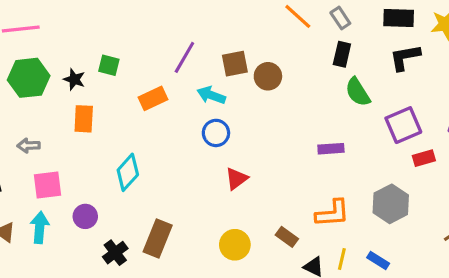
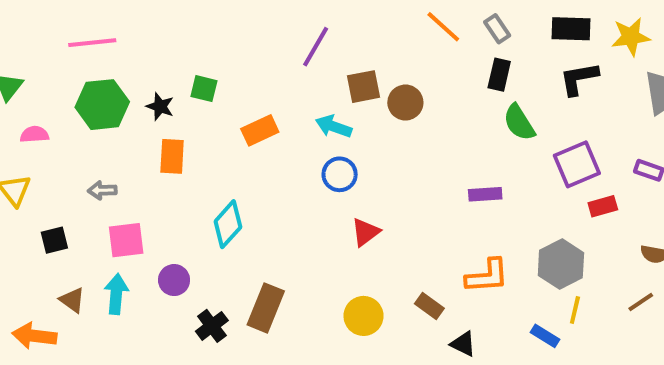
purple line: (184, 57) -> (316, 47), moved
yellow line: (342, 259) -> (575, 310), moved

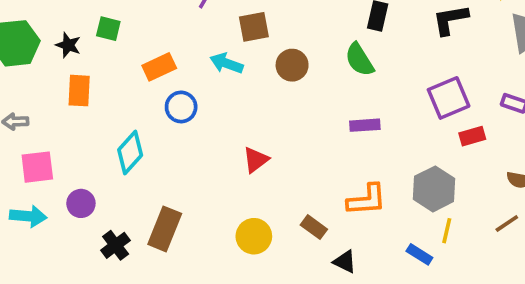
brown circle: (405, 103) -> (292, 65), moved
green semicircle: (519, 122) -> (359, 60), moved
blue circle: (340, 174) -> (181, 107), moved
cyan arrow: (116, 294) -> (28, 216), turned 90

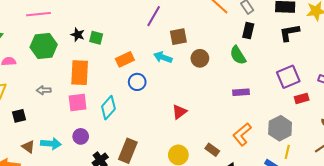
black star: (68, 45) -> (78, 35), moved
orange rectangle: (79, 91) -> (80, 73), size x1.4
pink square: (37, 167) -> (78, 103), moved
orange L-shape: (367, 200) -> (242, 134), turned 145

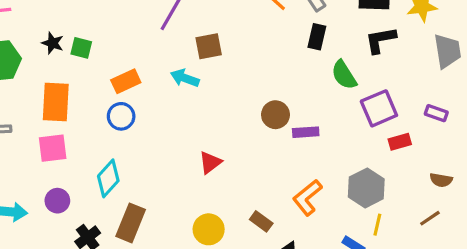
green semicircle: (238, 55) -> (344, 75), moved
brown circle: (200, 58) -> (275, 115), moved
blue circle: (137, 82) -> (121, 116), moved
cyan diamond: (108, 108) -> (108, 178), moved

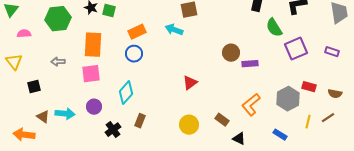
red rectangle: (400, 142) -> (309, 87), moved, turned 32
brown rectangle: (131, 223) -> (140, 121), size x0.6
yellow line: (377, 225) -> (308, 122), moved

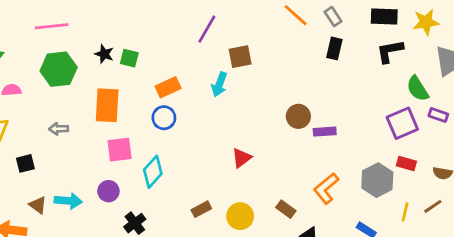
green semicircle: (274, 28) -> (418, 89), moved
cyan arrow: (174, 30) -> (219, 84), turned -90
purple square: (296, 49) -> (402, 123), moved
pink square: (91, 74) -> (120, 150), moved
brown rectangle: (140, 121) -> (201, 209), moved, turned 40

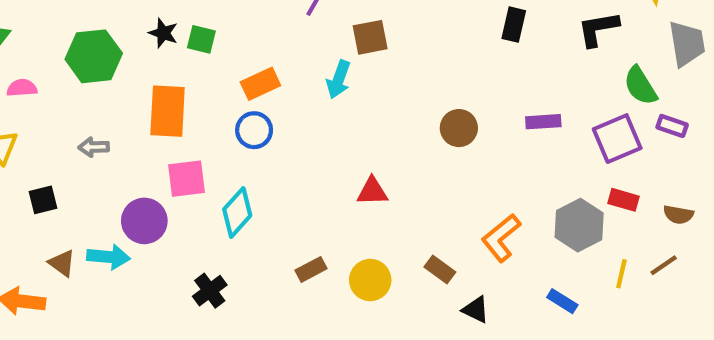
purple rectangle: (325, 132) -> (543, 122), moved
red triangle: (242, 158) -> (372, 191), turned 35
purple circle: (108, 191) -> (144, 221), moved, size x1.4

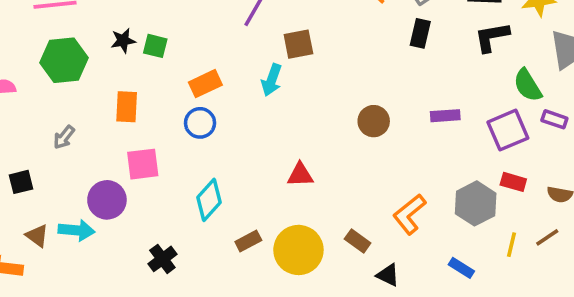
black star: (163, 33) -> (123, 41), turned -30
orange rectangle: (168, 111) -> (127, 107), size x0.7
gray arrow: (94, 147) -> (64, 137), turned -50
cyan diamond: (237, 212) -> (209, 200), moved
yellow circle: (370, 280) -> (298, 250), size x1.4

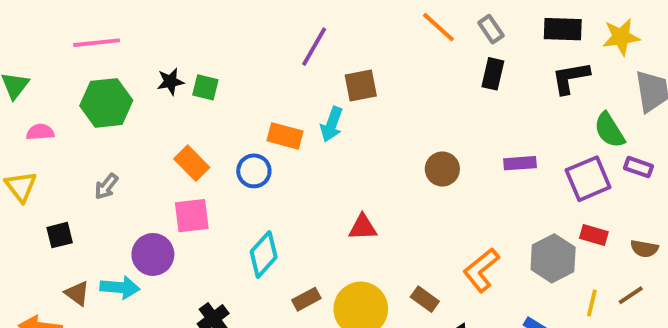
orange rectangle: (205, 84) -> (285, 136), moved, turned 40
orange rectangle: (127, 107) -> (192, 163), moved, turned -48

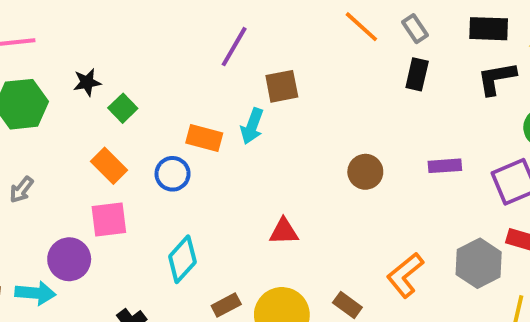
green square: (205, 87) -> (123, 108), moved, turned 32

